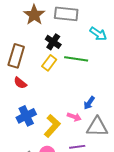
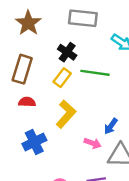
brown star: (34, 15) -> (28, 23), moved
red semicircle: (20, 83) -> (27, 102), turned 144
yellow L-shape: (52, 126) -> (66, 114), moved

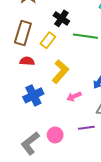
yellow rectangle: (62, 78) -> (48, 40), moved
pink arrow: (93, 143) -> (74, 96), moved, turned 136

